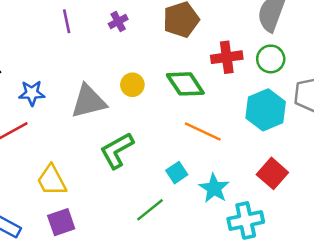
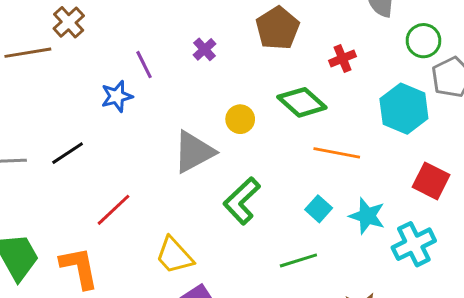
red cross: (227, 57) -> (342, 58), size x0.7
green circle: (271, 59) -> (423, 41), moved
blue star: (32, 93) -> (117, 96), moved
green line: (150, 210) -> (298, 260), turned 36

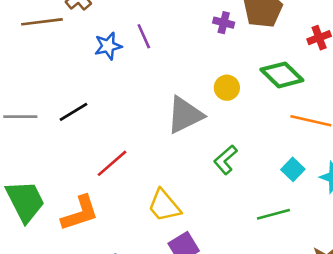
purple cross: (204, 49) -> (224, 23), moved, turned -36
blue star: (117, 96) -> (108, 46), moved
green L-shape: (242, 201) -> (225, 160), size x0.7
orange L-shape: (79, 268) -> (80, 213), turned 81

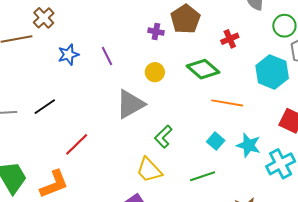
purple line: (144, 36) -> (107, 56), moved
yellow circle: (227, 88) -> (155, 72), moved
yellow trapezoid: (164, 206) -> (149, 170), moved

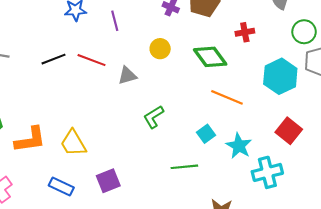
gray triangle: (130, 104) -> (127, 76), size x0.6
black line: (45, 107) -> (54, 59), moved
red line: (77, 144) -> (92, 60), moved, turned 52
yellow trapezoid: (149, 170) -> (73, 143), moved

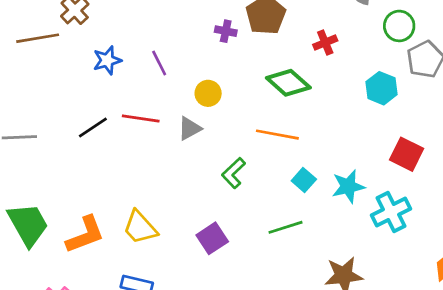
yellow circle: (160, 49) -> (208, 93), moved
cyan hexagon: (280, 76) -> (382, 88), size x0.7
orange line: (227, 97) -> (277, 135), moved
cyan star: (239, 146) -> (348, 186), turned -30
purple square: (108, 181) -> (212, 238), moved

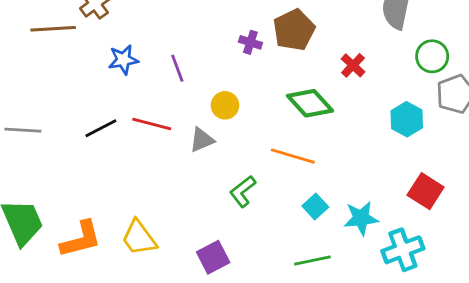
red cross: (325, 43) -> (353, 65), turned -30
green line: (286, 227) -> (312, 260), moved

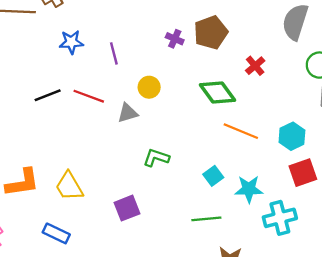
cyan hexagon: (407, 119) -> (292, 136), moved
orange line: (293, 156) -> (241, 131), moved
green L-shape: (243, 191) -> (156, 158), turned 50
red square: (426, 191) -> (303, 173), turned 32

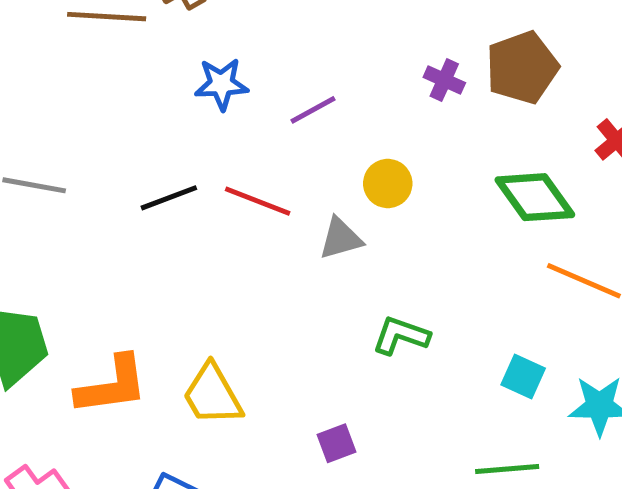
purple line: (114, 53) -> (313, 110), turned 75
cyan square: (213, 176) -> (523, 377), turned -30
purple square: (127, 208) -> (336, 443), size x0.7

